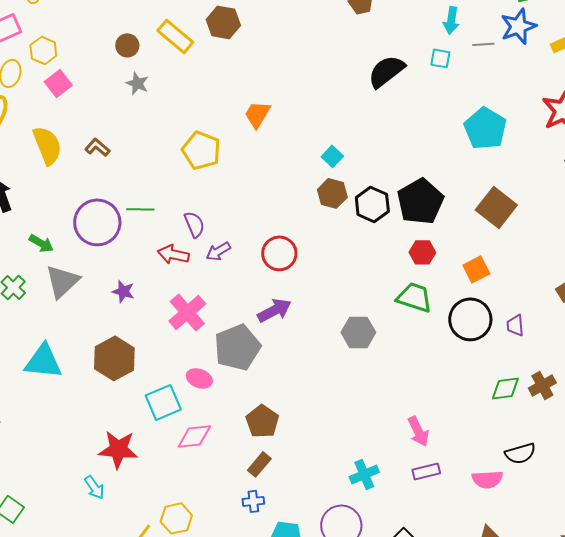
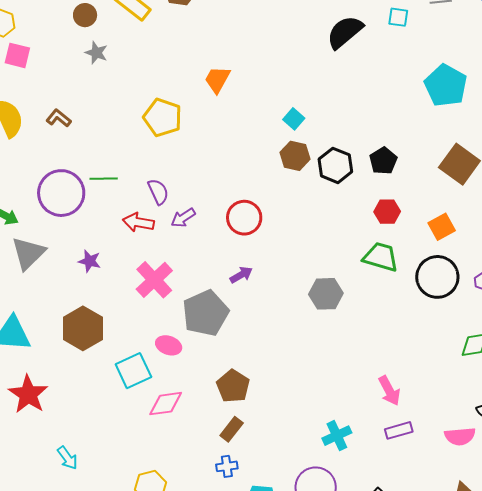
pink square: (58, 83) -> (17, 55), turned -36
black pentagon: (420, 201) -> (383, 161), size x0.6
purple arrow: (274, 310) -> (241, 275), size x0.7
red star: (118, 449) -> (28, 394), moved, turned 30

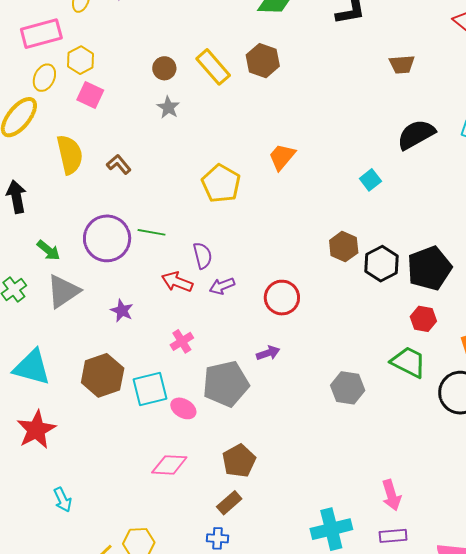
cyan square: (294, 119) -> (370, 180), moved
black pentagon: (383, 161) -> (429, 268), size x1.6
pink cross: (154, 280) -> (182, 341), size x0.6
cyan square: (133, 371) -> (150, 389), moved
cyan cross: (337, 436) -> (331, 529), size x1.4

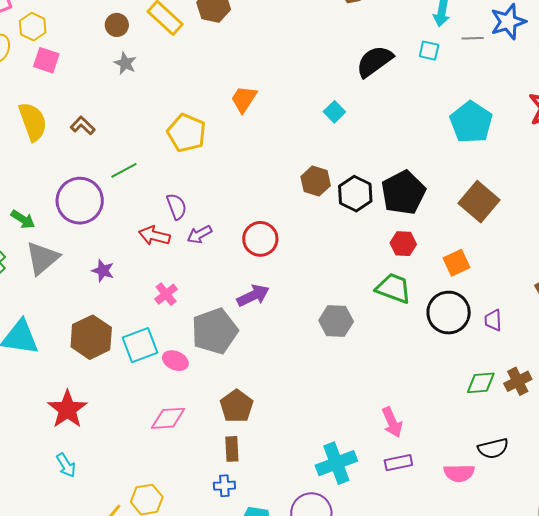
green line: (152, 232) -> (124, 170), moved, turned -32
purple arrow: (268, 353) -> (253, 296), size x1.4
red star: (36, 430) -> (67, 409), moved
brown rectangle: (229, 503) -> (232, 449), turned -45

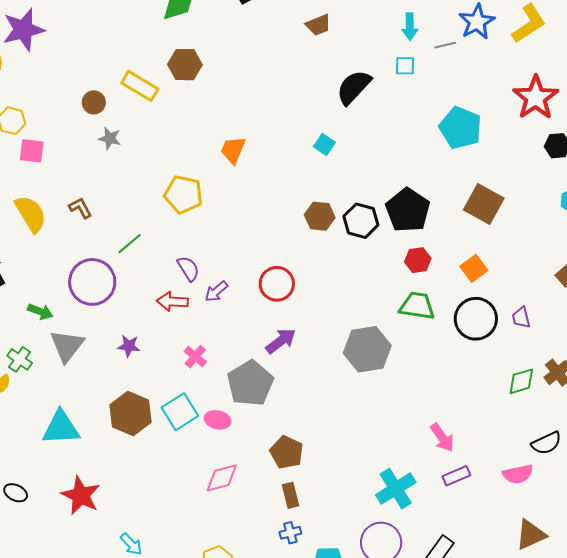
brown L-shape: (83, 126) -> (80, 208), turned 30
gray hexagon: (336, 321) -> (367, 349), size x1.4
red star: (67, 409) -> (81, 495), moved

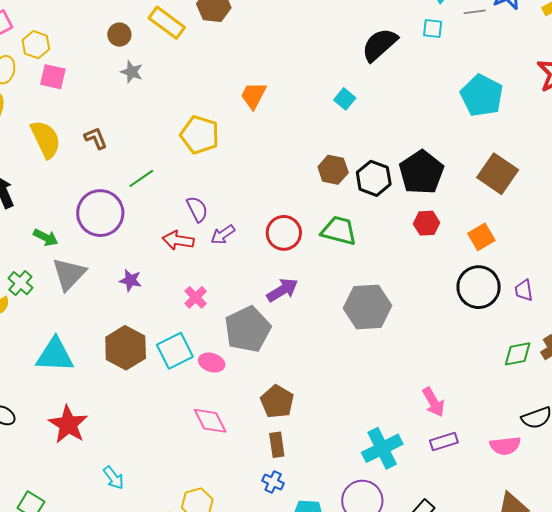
green trapezoid: (417, 306) -> (339, 231), moved
pink diamond: (222, 478) -> (210, 421), turned 72
blue cross: (290, 533) -> (273, 482), turned 35

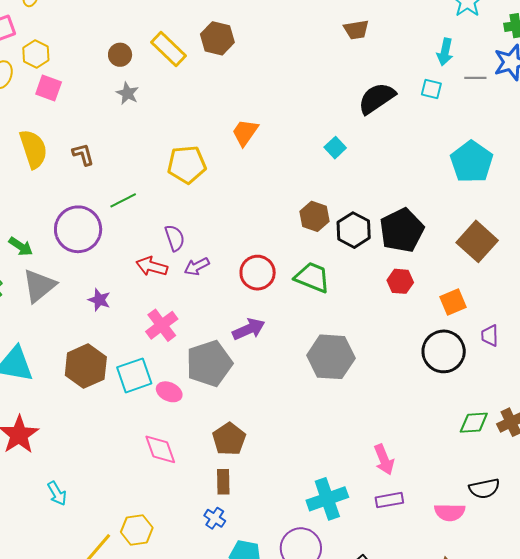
yellow pentagon: (200, 135) -> (187, 165), turned -30
purple trapezoid: (524, 290) -> (490, 336), moved
pink cross: (196, 297) -> (162, 325), size x1.4

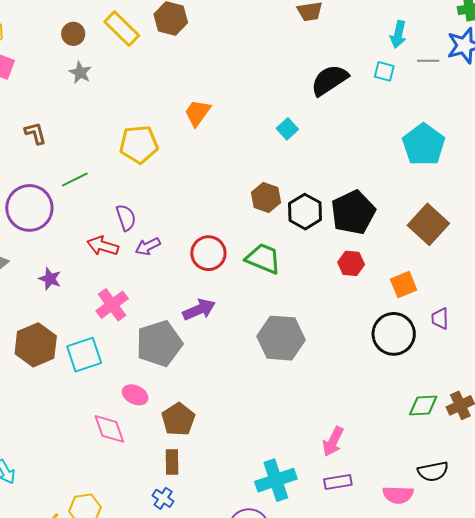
pink ellipse: (169, 392) -> (135, 395), moved
pink arrow: (384, 460) -> (333, 441), turned 48

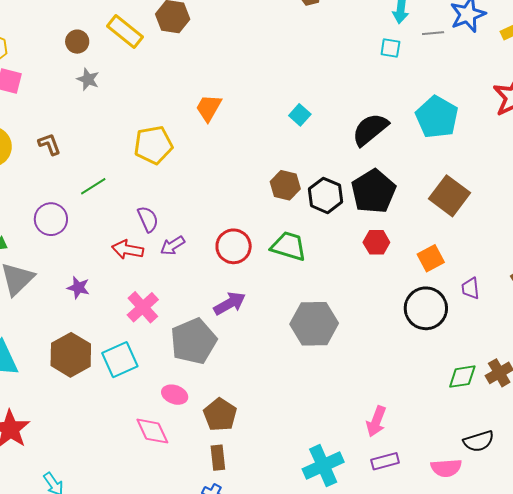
black semicircle: (329, 80) -> (370, 129), moved
purple circle: (29, 208) -> (51, 219), size x0.7

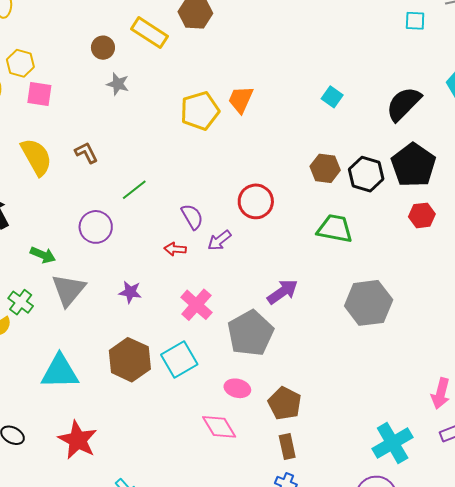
yellow pentagon: (153, 145) -> (200, 111), moved
red circle: (234, 246) -> (256, 201), moved
red arrow: (128, 250) -> (175, 249), size x0.7

